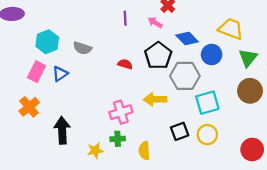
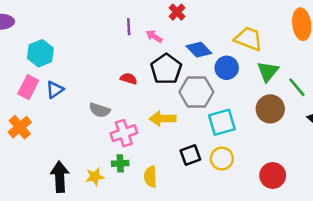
pink arrow: (155, 22) -> (154, 36), moved
gray semicircle: (82, 48) -> (100, 110), moved
black arrow: (62, 130) -> (60, 177), moved

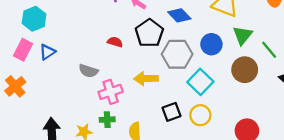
blue circle: (227, 68) -> (211, 44), moved
cyan square: (222, 122) -> (200, 82), turned -30

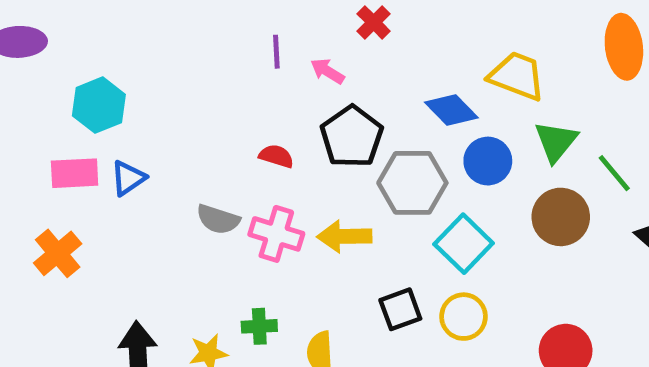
blue diamond: (179, 15) -> (451, 110), moved
pink rectangle: (23, 50) -> (75, 173), turned 60
pink cross: (111, 92) -> (276, 234), moved, turned 35

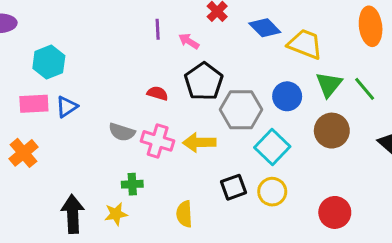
blue diamond: (451, 110) -> (265, 28), moved
green line: (614, 173) -> (365, 89), moved
green cross: (259, 326) -> (132, 184), moved

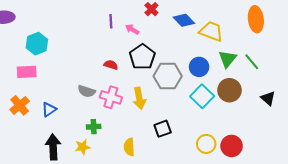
blue triangle: (67, 107) -> (49, 109), moved
yellow arrow: (199, 142) -> (139, 98), turned -100
cyan square: (272, 147) -> (202, 96), moved
yellow circle: (272, 192) -> (206, 144), moved

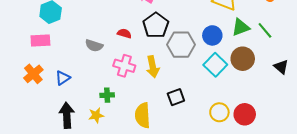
green triangle: (227, 59) -> (241, 27), turned 30
gray semicircle: (87, 91) -> (94, 46), moved
yellow semicircle: (129, 147) -> (143, 115), size x1.4

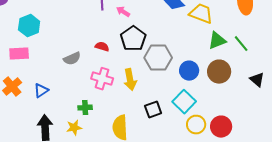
blue circle: (212, 35) -> (189, 71), moved
gray semicircle: (94, 46) -> (72, 59), turned -42
cyan square: (215, 65) -> (184, 102), moved

